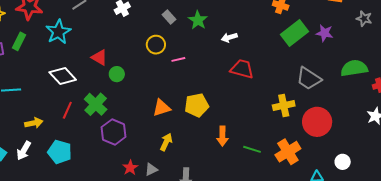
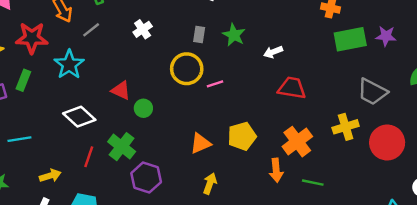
gray rectangle: (169, 17) -> (199, 35), turned 56
green rectangle: (294, 33) -> (350, 39), turned 32
yellow circle: (156, 45) -> (187, 69), size x1.4
orange cross: (288, 152) -> (297, 142), moved

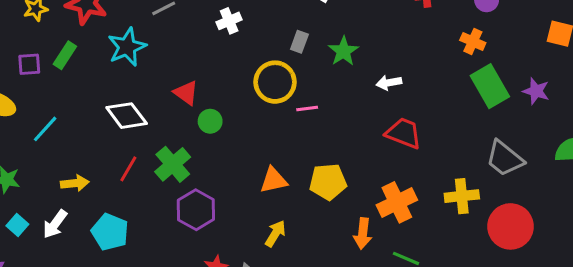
green rectangle: (350, 39) -> (490, 86), turned 60
cyan line: (19, 139) -> (45, 129), turned -50

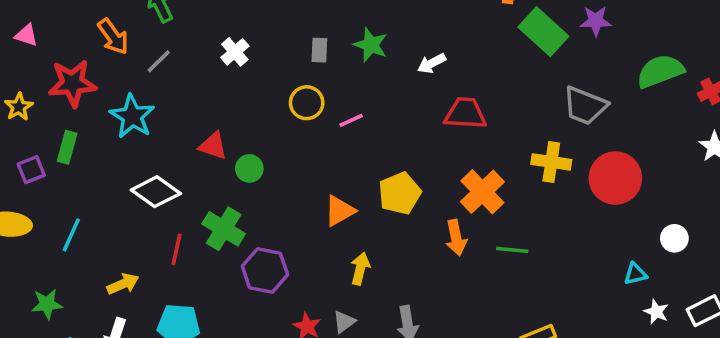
yellow circle: (275, 82) -> (307, 103), size x0.7
yellow cross: (462, 196) -> (551, 162), turned 32

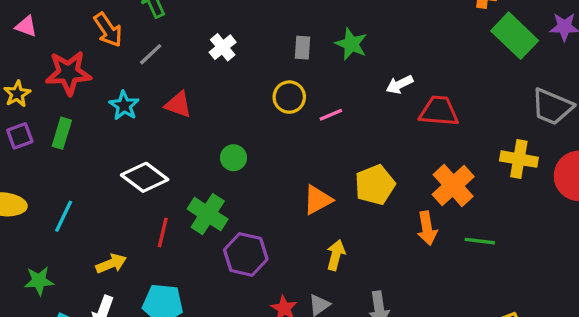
white arrow: (432, 63) -> (400, 85), moved
cyan star: (132, 116) -> (124, 106), size x0.7
red triangle: (213, 146) -> (178, 105), moved
purple square: (31, 170) -> (20, 136), moved

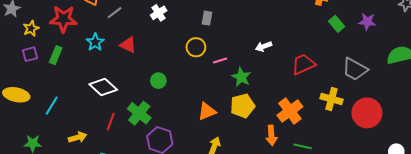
green rectangle: (515, 36) -> (337, 24), size x0.6
green star: (351, 44) -> (241, 77), moved
red trapezoid: (439, 111) -> (303, 64), moved, turned -35

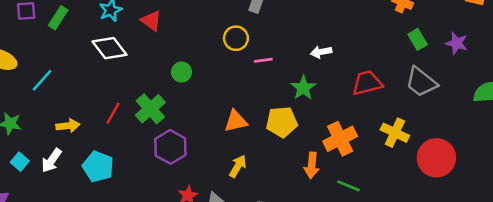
gray trapezoid: (355, 69) -> (421, 82), moved
green star: (241, 77) -> (303, 88), moved
white diamond: (103, 87) -> (110, 48), moved

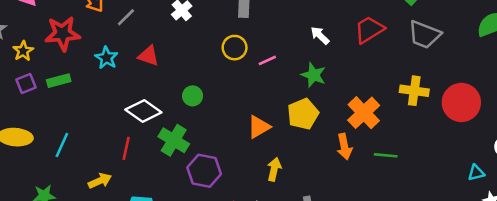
green rectangle: (58, 18) -> (59, 81), turned 60
white diamond: (110, 48) -> (143, 111), moved
white arrow: (321, 52) -> (320, 35), turned 72
red trapezoid: (367, 83) -> (369, 30), moved
red line: (113, 113) -> (126, 148), moved

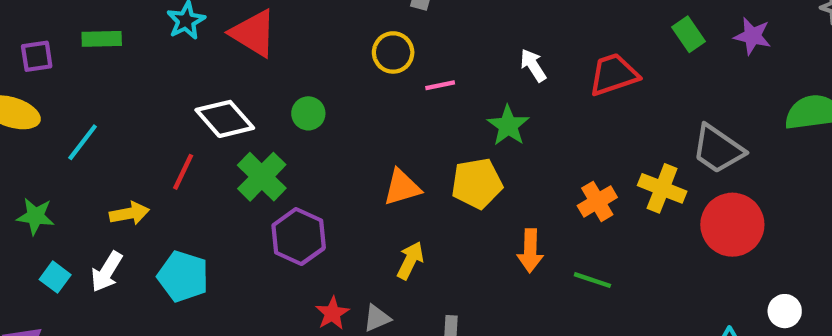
gray trapezoid: (424, 35) -> (718, 149), moved
red triangle: (149, 56) -> (253, 33), size x1.4
purple square: (26, 84) -> (37, 56), moved
orange cross: (364, 113) -> (597, 201), moved, size x0.7

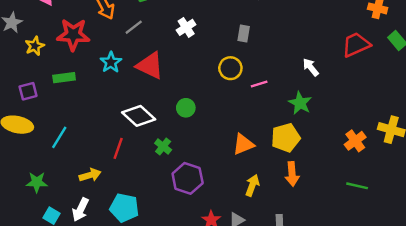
red trapezoid: (614, 74) -> (356, 45), moved
green cross: (262, 177) -> (163, 146), size x0.6
orange arrow: (530, 251) -> (292, 174), moved

